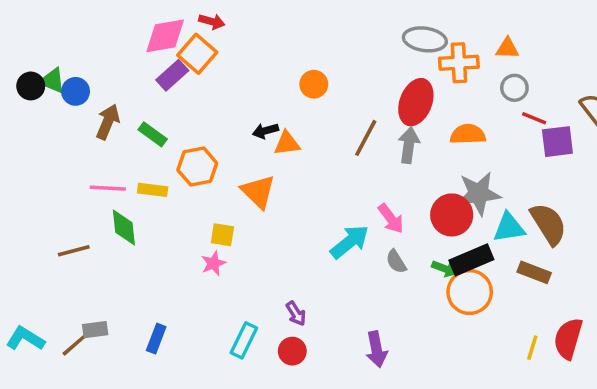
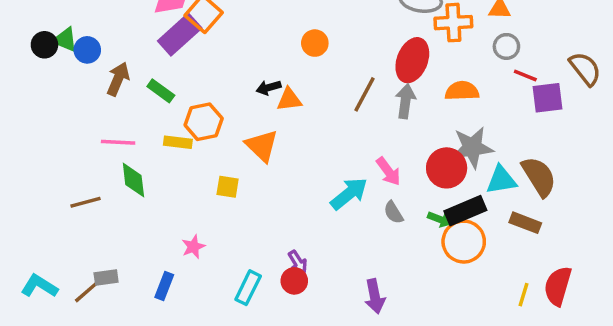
purple rectangle: (172, 75) -> (180, 35), size x1.4
yellow rectangle: (153, 190) -> (178, 142), moved
pink star: (213, 263) -> (193, 247), moved
red circle: (292, 351) -> (294, 281), moved

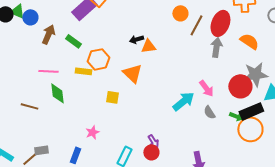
orange circle: (315, 43) -> (180, 13), moved
orange semicircle: (462, 91) -> (249, 41), turned 36
brown line: (364, 94) -> (196, 25), moved
brown line: (86, 202) -> (29, 106), turned 30

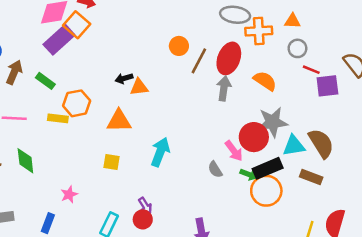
orange triangle: (132, 73) -> (119, 121), turned -45
pink arrow: (206, 88) -> (234, 151), moved
green diamond: (57, 93) -> (25, 161), moved
yellow square: (112, 97) -> (112, 162), moved
cyan arrow: (183, 101) -> (160, 152), moved, turned -30

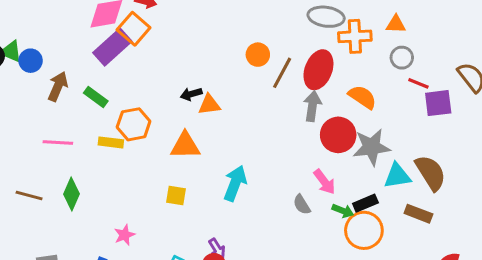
red circle: (254, 137) -> (338, 135), moved
green diamond: (25, 161) -> (71, 194), turned 30
black rectangle: (268, 168) -> (365, 203), size x0.7

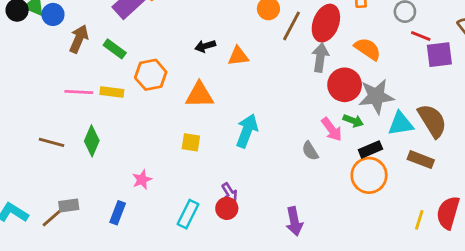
orange triangle: (209, 105) -> (238, 56), moved
yellow rectangle: (111, 142) -> (112, 92), moved
green arrow: (343, 211) -> (353, 121), moved

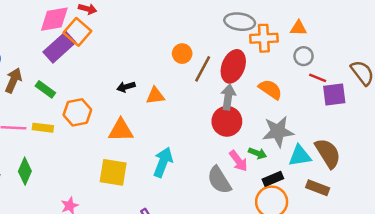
red circle: (345, 85) -> (227, 121), moved
yellow square: (191, 142) -> (113, 172), size x1.6
gray semicircle: (310, 151) -> (219, 180), size x1.6

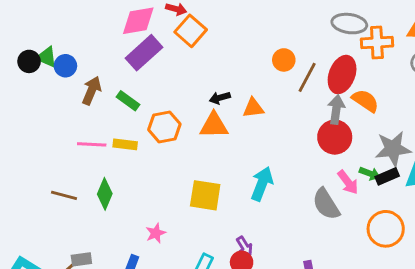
orange square: (77, 32) -> (191, 31), moved
orange semicircle: (270, 89) -> (365, 101), moved
orange triangle: (121, 130) -> (214, 125), moved
black rectangle: (273, 179) -> (387, 176), moved

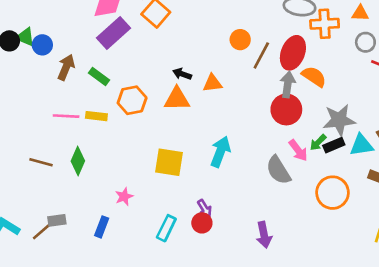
black arrow: (220, 98) -> (182, 74), turned 36
green arrow: (370, 173) -> (318, 142), turned 114

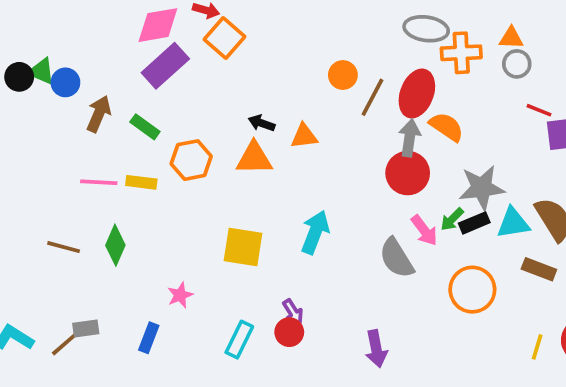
gray circle: (365, 42) -> (517, 64), moved

